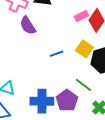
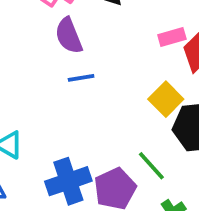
blue line: (57, 54) -> (81, 78), moved
blue cross: (42, 101) -> (68, 181), turned -30

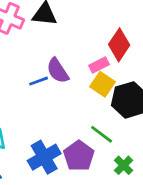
purple semicircle: (69, 36) -> (58, 71), moved
pink rectangle: (172, 37) -> (99, 65), moved

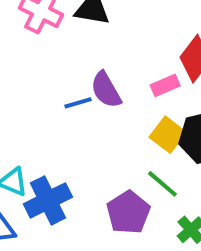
yellow square: (103, 84) -> (168, 135), moved
blue cross: (44, 157) -> (48, 200), moved

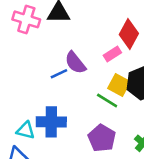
green line: (162, 184) -> (107, 101), moved
blue cross: (48, 200) -> (51, 122), moved, turned 36

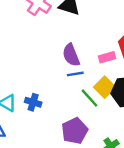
blue line: (59, 74) -> (75, 74), moved
blue cross: (51, 122) -> (33, 102), size x0.6

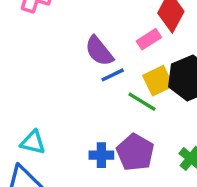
yellow square: (105, 87) -> (158, 81), turned 36
blue cross: (33, 102) -> (101, 155), moved

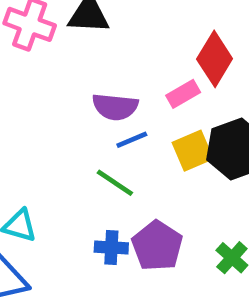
purple semicircle: (99, 51) -> (115, 107), turned -48
green line: (142, 102) -> (115, 183), moved

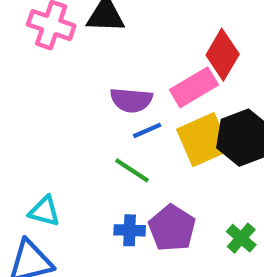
pink rectangle: (183, 94) -> (194, 87), size x1.5
yellow square: (193, 151) -> (203, 140), size x1.4

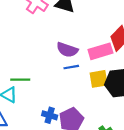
yellow square: (203, 140) -> (99, 79), size x0.7
green line: (132, 170) -> (20, 80), moved, turned -48

